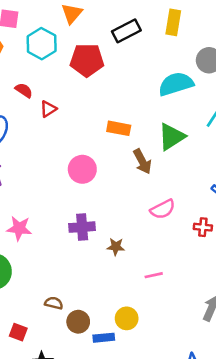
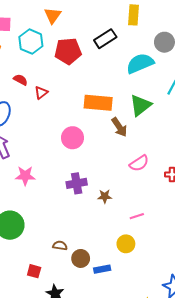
black rectangle: (126, 31) -> (105, 39), moved
orange rectangle: (119, 128) -> (98, 103), size x1.5
pink star: (19, 228) -> (25, 176), moved
yellow circle: (127, 318) -> (126, 244), moved

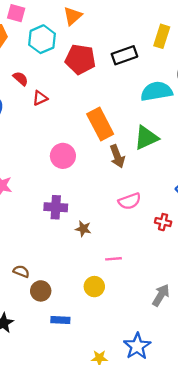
orange rectangle: (98, 103) -> (100, 124), turned 44
blue rectangle: (102, 269) -> (60, 320), moved

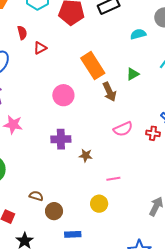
red semicircle: (21, 79) -> (22, 33), turned 40
cyan semicircle: (157, 91) -> (138, 34), size x0.6
green triangle: (146, 138) -> (133, 74), size x0.6
red cross: (163, 222) -> (153, 133), moved

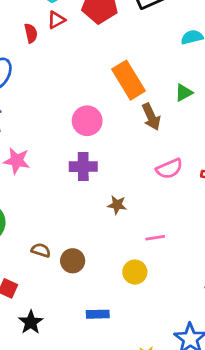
red triangle: (40, 48) -> (56, 20), moved
purple cross: (61, 139) -> (83, 167), moved
brown semicircle: (36, 196) -> (41, 250), moved
brown circle: (54, 211) -> (73, 261), moved

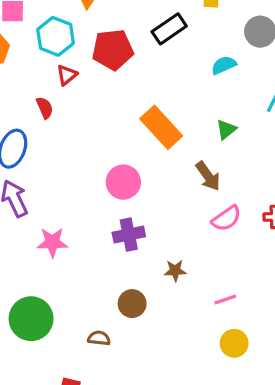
red semicircle: (31, 33) -> (45, 108), moved
brown arrow: (151, 117) -> (208, 176), moved
brown circle: (73, 261) -> (132, 304), moved
yellow circle: (135, 272) -> (234, 343), moved

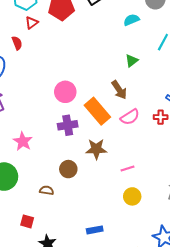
orange rectangle: (161, 127) -> (97, 111), moved
pink star: (52, 242) -> (23, 141), moved, turned 30
brown star: (175, 271) -> (96, 149), size x1.5

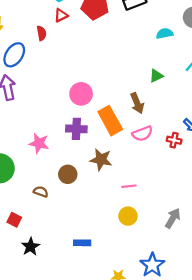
pink star: (23, 141) -> (39, 143), moved, turned -30

